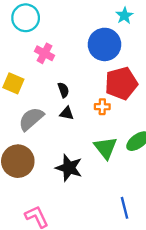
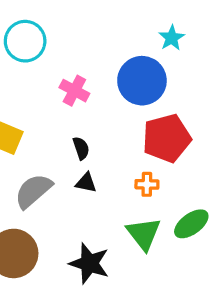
pink cross: (44, 53) -> (74, 91), moved
orange cross: (102, 107) -> (147, 184), moved

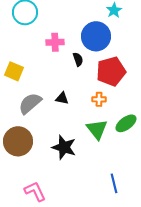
pink cross: (74, 91) -> (55, 42), turned -30
black semicircle: (81, 148) -> (78, 59), moved

